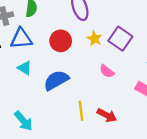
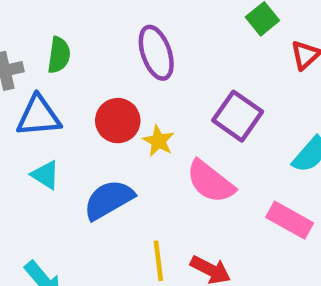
yellow star: (94, 39) -> (158, 141), moved
pink semicircle: (107, 71) -> (210, 182), size x1.6

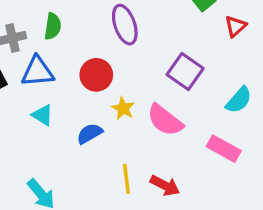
yellow star: (158, 141) -> (123, 108), moved
blue semicircle: (109, 200) -> (90, 134), size x0.7

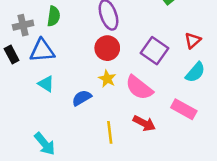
red triangle: (235, 26) -> (193, 40), moved
red circle: (96, 75) -> (107, 48), moved
red arrow: (165, 186) -> (144, 123), moved

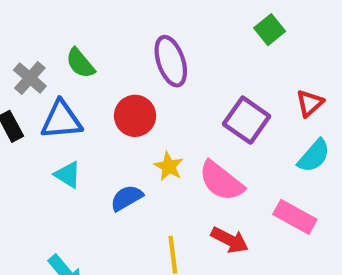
green semicircle: (54, 16) -> (80, 63), turned 132
gray cross: (23, 25) -> (30, 78), turned -36
red circle: (107, 48) -> (135, 116), moved

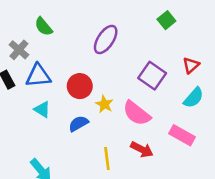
purple ellipse: (171, 61) -> (106, 39), turned 52
green semicircle: (80, 63) -> (44, 27), moved
red circle: (135, 116) -> (80, 86), moved

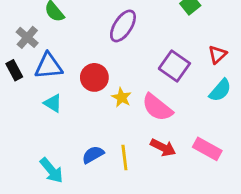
blue semicircle: (78, 124) -> (93, 155), moved
pink rectangle: (182, 135) -> (207, 149), moved

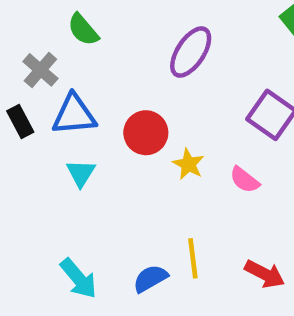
cyan triangle: (53, 103) -> (81, 173), turned 30
pink semicircle: (157, 107) -> (244, 180), size x0.6
red arrow: (163, 148) -> (265, 274), moved
blue semicircle: (93, 155) -> (150, 278), moved

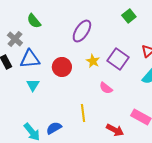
yellow star: (188, 164) -> (93, 61), moved
yellow line: (193, 258) -> (83, 113), moved
blue semicircle: (150, 278) -> (54, 128), moved

